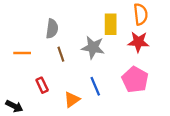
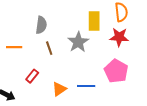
gray star: (93, 47) -> (78, 42), turned 30
red rectangle: (42, 85) -> (32, 76), turned 64
blue line: (95, 86) -> (86, 86), moved, turned -66

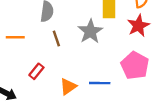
red star: (119, 37) -> (138, 26), turned -30

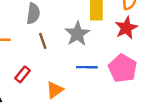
blue line: (100, 83) -> (87, 67), moved

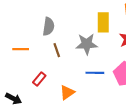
gray star: (77, 34) -> (87, 44), turned 30

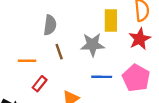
orange line: (21, 49) -> (27, 61), moved

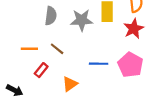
gray star: (92, 45) -> (82, 20), moved
brown line: (59, 52) -> (57, 49), moved, turned -32

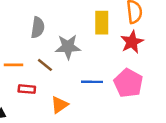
gray star: (82, 20) -> (68, 47), moved
red rectangle: (41, 70) -> (27, 89), turned 56

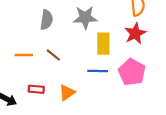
yellow rectangle: (102, 23) -> (103, 44), moved
gray star: (68, 47) -> (85, 17), moved
red rectangle: (27, 89) -> (36, 89), moved

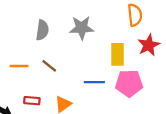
red star: (135, 33) -> (149, 45), moved
yellow rectangle: (103, 44) -> (117, 54), moved
pink pentagon: (132, 72) -> (129, 83), turned -30

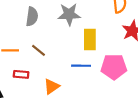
yellow rectangle: (117, 54) -> (90, 39), moved
red rectangle: (32, 101) -> (21, 74), moved

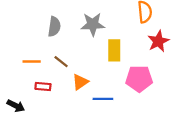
blue line: (81, 66) -> (103, 99), moved
orange triangle: (52, 86) -> (80, 82), moved

